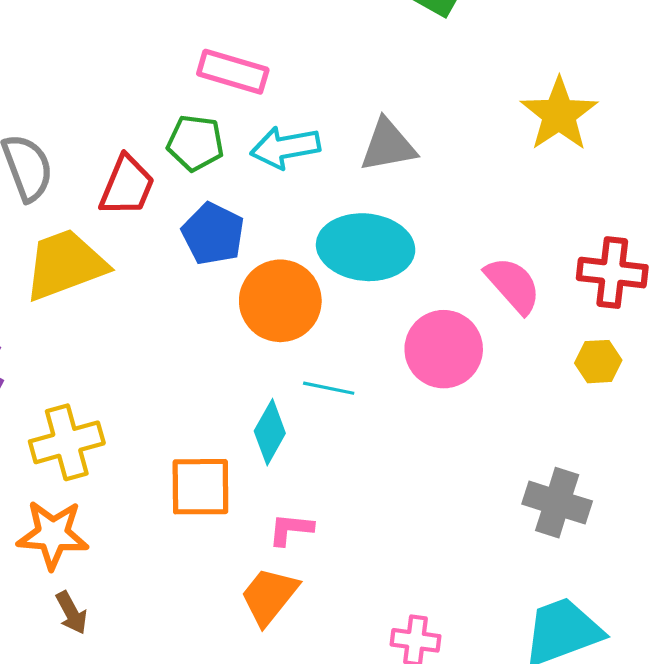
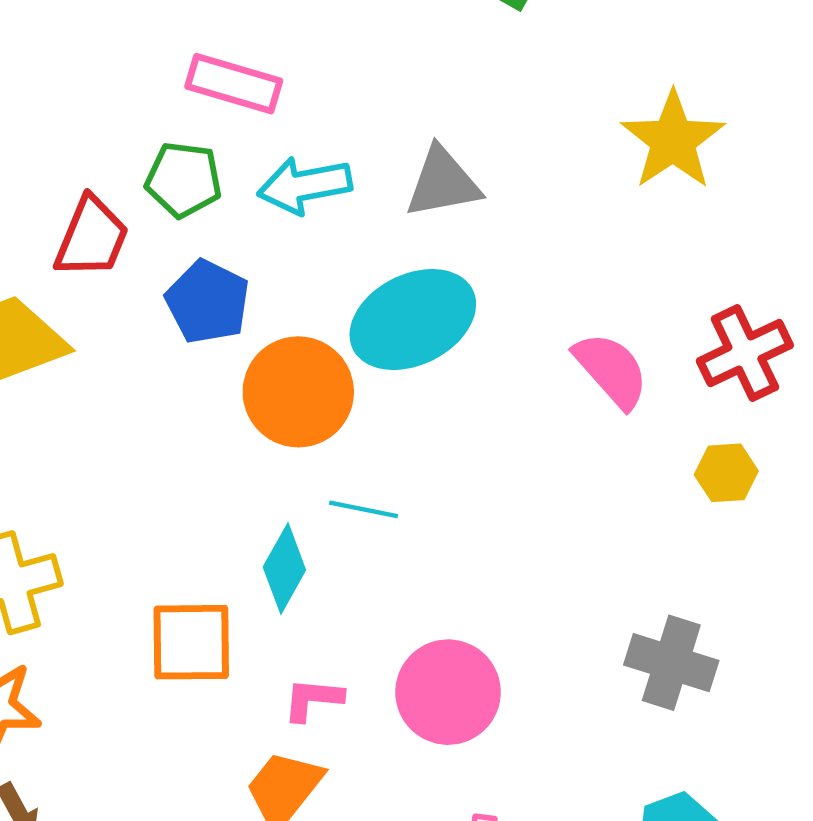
cyan ellipse: (366, 247) -> (413, 319), turned -32
red cross: (612, 273) -> (745, 353), turned -32
pink circle: (444, 349) -> (448, 692), moved

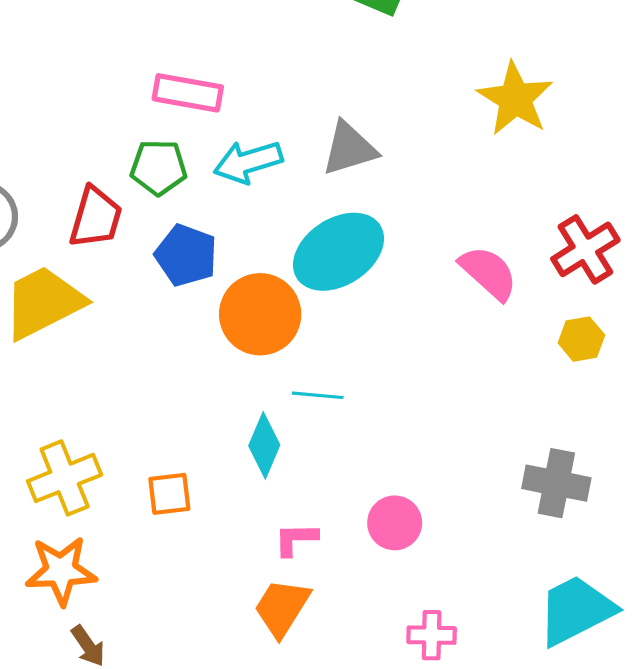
orange square: (191, 642) -> (169, 494), moved, size x0.7
pink circle: (448, 692) -> (395, 523), size x0.7

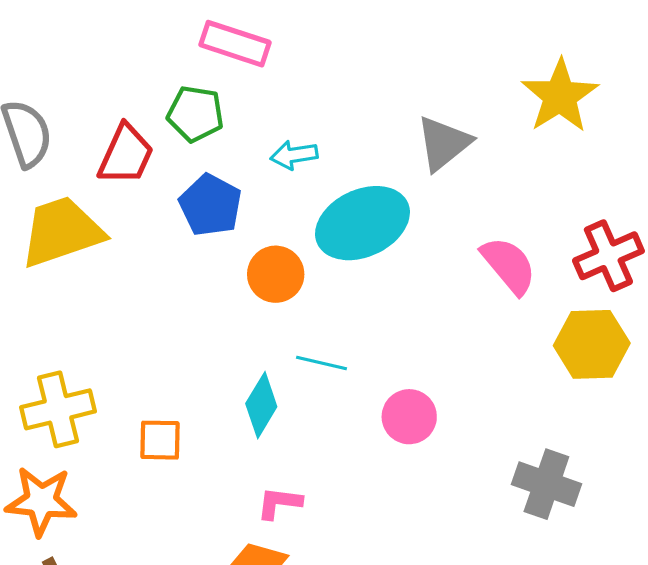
gray triangle: (349, 149) -> (444, 143), moved, turned -30
cyan arrow: (248, 162) -> (294, 155), moved, size x0.7
orange circle: (260, 314) -> (276, 274), size x0.7
yellow hexagon: (581, 339) -> (592, 344), size x1.6
pink circle: (395, 523) -> (409, 417), moved

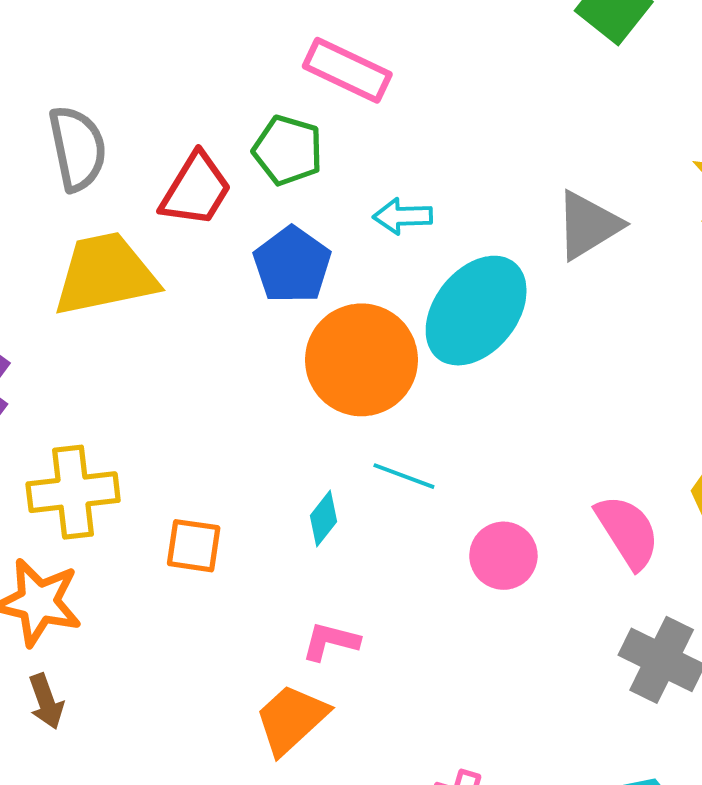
cyan ellipse: (362, 223) -> (476, 311), turned -34
pink semicircle: (509, 265) -> (628, 532), moved
orange circle: (276, 274) -> (361, 360), size x1.6
cyan diamond: (261, 405) -> (323, 519), size x0.7

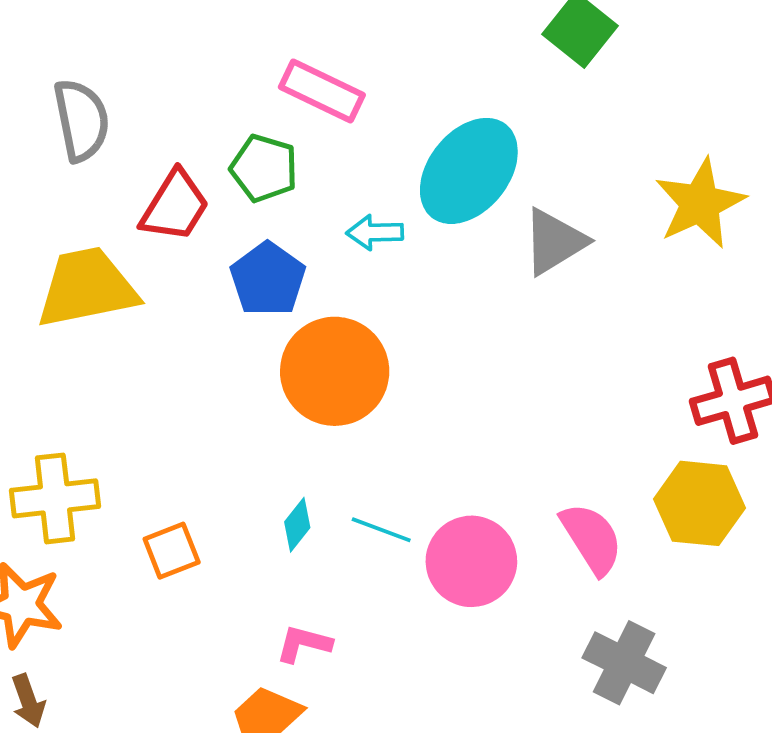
gray semicircle: (77, 148) -> (81, 120), moved
cyan ellipse: (476, 311) -> (469, 171), moved
cyan line: (404, 476) -> (381, 530), moved
orange square: (194, 546) -> (172, 551), turned -30
pink circle: (503, 556) -> (471, 561), size x1.4

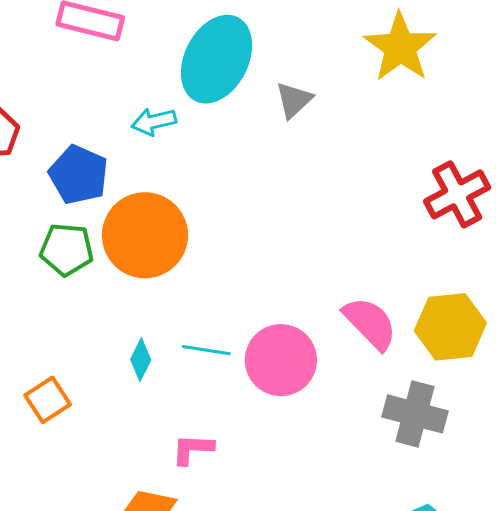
green pentagon: (264, 168) -> (67, 250), moved
gray triangle: (554, 242) -> (294, 100), size x0.7
yellow hexagon: (700, 503) -> (450, 327), moved
pink L-shape: (304, 644) -> (193, 449), moved

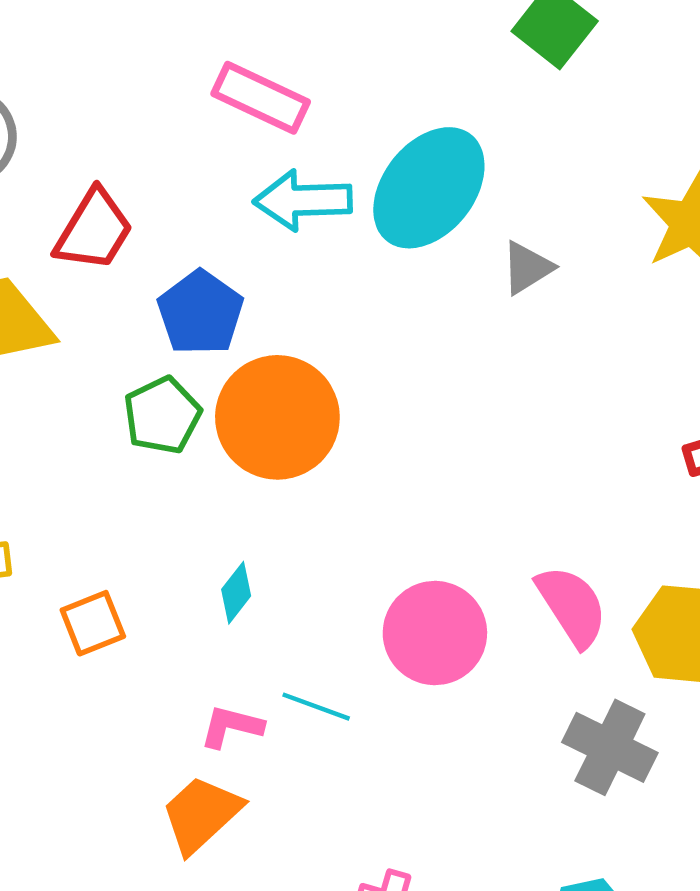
cyan arrow: (154, 122) -> (303, 200), moved, size x1.5
green pentagon: (67, 250) -> (162, 415), turned 30
cyan line: (206, 350) -> (316, 707), moved
pink L-shape: (193, 449) -> (231, 726), moved

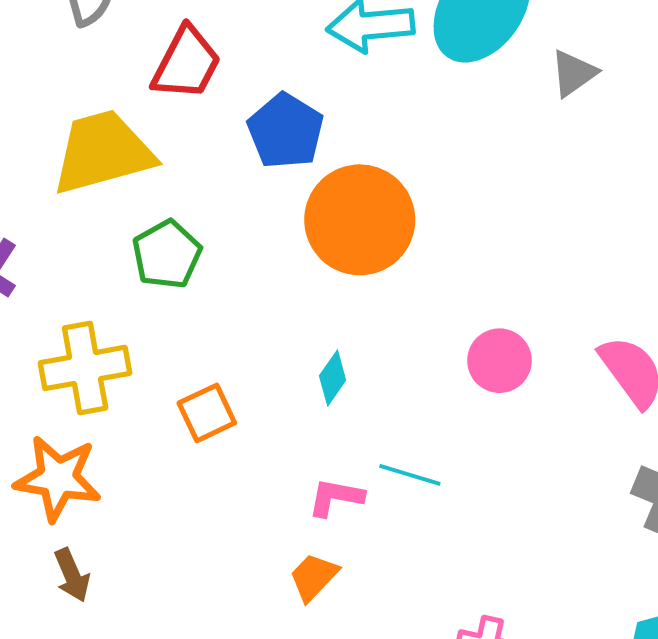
green pentagon: (162, 415) -> (167, 254), moved
pink circle: (435, 633) -> (499, 361), moved, size x0.7
orange trapezoid: (201, 814) -> (314, 577), size x0.7

